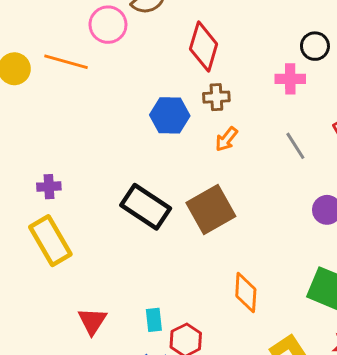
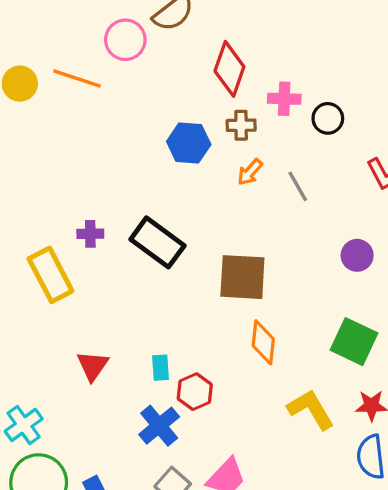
black circle: (315, 46) -> (328, 118), moved
pink cross: (290, 79) -> (284, 99), moved
gray line: (295, 146) -> (298, 186), moved
purple cross: (49, 187) -> (90, 234), moved
brown square: (211, 209) -> (242, 277), moved, turned 30

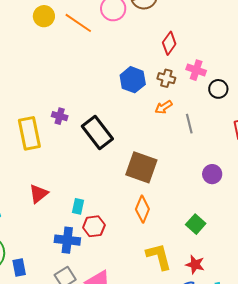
red diamond: (229, 69) -> (169, 43), size x0.7
green square: (354, 342) -> (196, 224), size x0.7
blue cross: (159, 426) -> (67, 240), turned 30

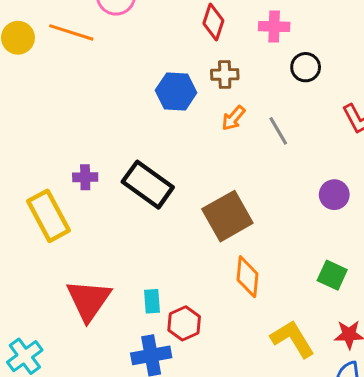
pink cross: (196, 70) -> (274, 27), moved
brown square: (141, 167) -> (227, 216), turned -32
red triangle: (39, 194) -> (89, 300), size x1.5

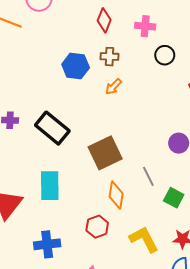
gray line: (278, 131) -> (148, 176), moved
cyan rectangle: (152, 301) -> (50, 186), moved, size x1.8
red hexagon: (184, 323) -> (97, 227), moved

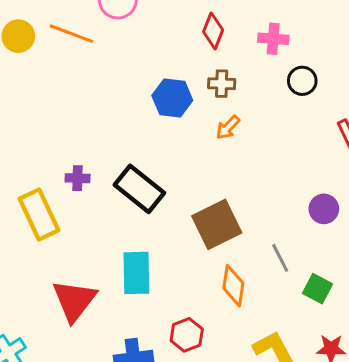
red hexagon: (97, 227) -> (187, 335), moved

